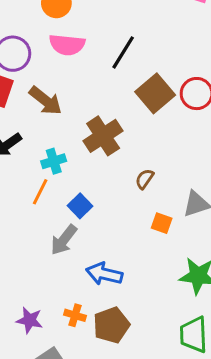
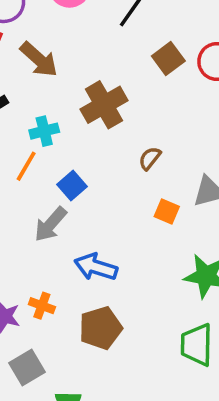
brown square: (155, 93) -> (168, 58), size x0.7
orange cross: (75, 315) -> (42, 306), moved

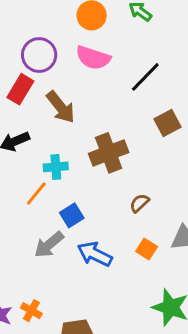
blue arrow: (96, 267) -> (95, 254), moved

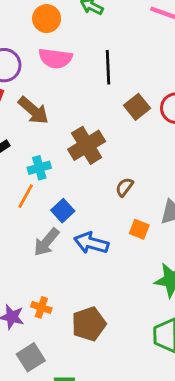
black line: (145, 77) -> (108, 67), turned -36

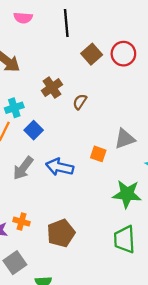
pink semicircle: (55, 58) -> (23, 18), size x0.7
brown cross: (87, 145) -> (52, 88), size x0.7
brown semicircle: (124, 187) -> (80, 102), moved
blue square: (63, 211) -> (34, 130), moved

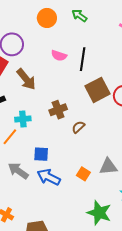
pink semicircle: (23, 18) -> (59, 56), moved
brown square: (92, 54) -> (97, 90), size x1.4
blue square: (34, 130) -> (41, 154), moved, turned 35
gray arrow: (23, 168) -> (18, 171), turned 75

